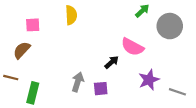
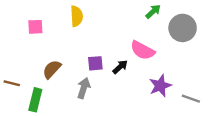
brown semicircle: (22, 50) -> (52, 69), moved
purple square: (101, 89) -> (95, 63), moved

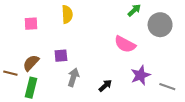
purple square: (95, 63) -> (61, 56), moved
black arrow: (120, 67) -> (105, 86), moved
brown semicircle: (52, 69) -> (31, 63), moved

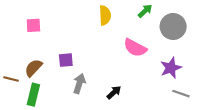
yellow semicircle: (67, 14) -> (105, 15), moved
purple star: (140, 75) -> (171, 68), moved

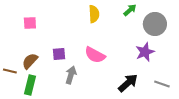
pink semicircle: (135, 48) -> (95, 55), moved
purple star: (171, 68) -> (145, 52), moved
black arrow: (114, 92) -> (128, 83), moved, size x1.5

